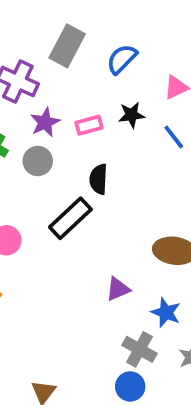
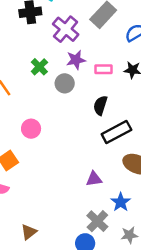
black rectangle: (70, 218) -> (116, 132), moved

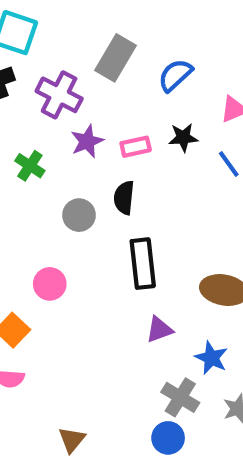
gray circle: (65, 83) -> (79, 215), moved
black semicircle: (100, 105) -> (124, 198), moved
pink circle: (31, 129) -> (50, 284), moved
black rectangle: (116, 132) -> (143, 264), moved, turned -56

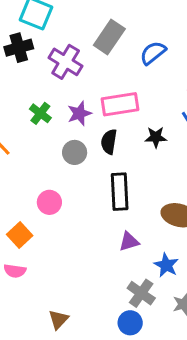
black star: (183, 138) -> (156, 137), moved
purple star: (87, 141) -> (79, 113), moved
pink rectangle: (136, 147) -> (120, 104), size x1.6

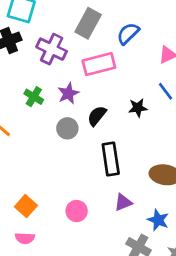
pink rectangle: (120, 104) -> (99, 64), moved
black semicircle: (109, 142) -> (97, 116), turned 35
pink circle: (49, 202) -> (77, 211), moved

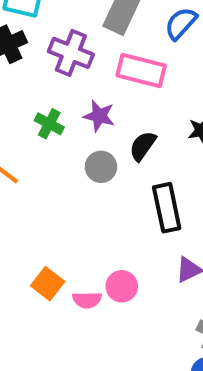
pink rectangle: (99, 64) -> (141, 71), turned 32
purple star: (68, 93) -> (99, 116), turned -30
pink semicircle: (25, 238) -> (87, 300), moved

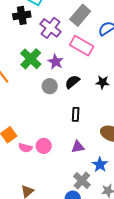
green cross: (49, 124) -> (31, 59), size x1.5
black rectangle: (167, 208) -> (76, 114), size x0.6

